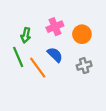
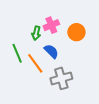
green arrow: (26, 35) -> (36, 33), moved
gray cross: (84, 66) -> (61, 78), moved, size x1.5

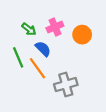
green arrow: (36, 33) -> (29, 29), moved, turned -64
blue semicircle: (51, 51) -> (43, 49), moved

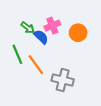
blue semicircle: (43, 49) -> (41, 37), moved
gray cross: (66, 85) -> (63, 80), turned 30

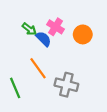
pink cross: (52, 26) -> (55, 27), turned -35
green line: (17, 54) -> (15, 88), moved

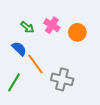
blue semicircle: (43, 39) -> (19, 49), moved
green line: (15, 88) -> (14, 82), turned 54

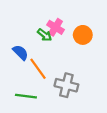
green arrow: (27, 27) -> (45, 35), moved
green line: (14, 82) -> (26, 96), moved, turned 66

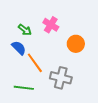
green arrow: (45, 35) -> (25, 30), moved
orange circle: (83, 35) -> (76, 44), moved

